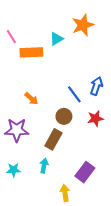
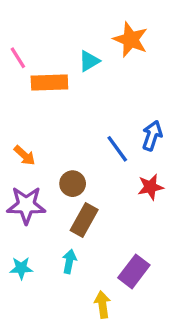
orange star: (83, 25) -> (131, 40), turned -30
orange arrow: (31, 99) -> (25, 155), moved
brown circle: (64, 116) -> (73, 184), moved

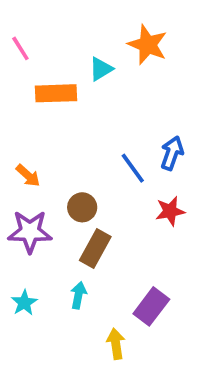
pink line: (18, 58) -> (20, 48), moved
cyan star: (21, 268) -> (24, 303), turned -30

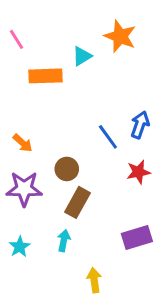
purple rectangle: (151, 306) -> (137, 238), moved, turned 36

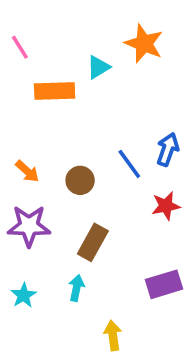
brown circle: (67, 169) -> (80, 180), moved

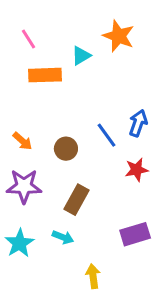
pink line: (20, 47) -> (28, 39), moved
cyan arrow: (76, 288) -> (63, 237), turned 100
cyan star: (24, 295) -> (19, 243), size x1.4

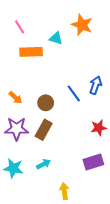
cyan triangle: (81, 56) -> (56, 38), turned 48
red star: (137, 170) -> (99, 128), moved
brown rectangle: (76, 200) -> (44, 130), moved
cyan arrow: (63, 237) -> (44, 164), turned -48
cyan star: (19, 243) -> (13, 168), turned -30

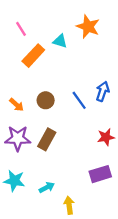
orange rectangle: (31, 52) -> (33, 56), turned -45
brown circle: (46, 103) -> (46, 100), moved
cyan arrow: (44, 164) -> (47, 187), moved

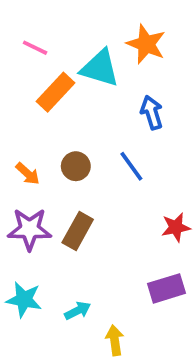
pink line: (21, 29) -> (35, 48), turned -32
cyan triangle: (60, 41) -> (100, 68), size x1.6
blue arrow: (103, 91) -> (152, 113), moved, turned -36

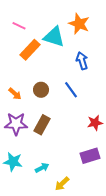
yellow arrow: (115, 340) -> (62, 184), turned -126

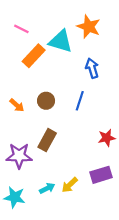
blue line: (71, 90) -> (80, 101), turned 54
purple star: (16, 124) -> (19, 156), moved
cyan star: (13, 162) -> (15, 197), moved
yellow arrow: (62, 184) -> (70, 185), moved

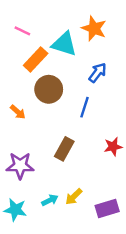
blue arrow: (92, 68) -> (98, 73), turned 54
brown circle: (46, 101) -> (49, 89), moved, size x1.5
brown rectangle: (47, 140) -> (64, 149), moved
purple rectangle: (101, 175) -> (107, 209), moved

